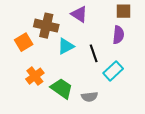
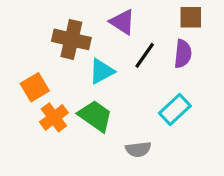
orange square: (24, 42) -> (35, 87), moved
black line: (94, 53) -> (145, 55), moved, turned 54
green trapezoid: (62, 88) -> (95, 116), moved

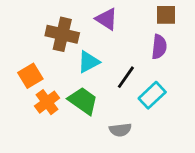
black line: (145, 55) -> (126, 77), moved

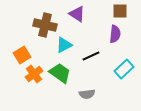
black line: (126, 77) -> (91, 56), turned 30
cyan rectangle: (152, 95) -> (124, 69), moved

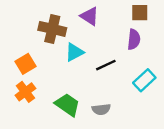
green trapezoid: (60, 73) -> (67, 105), moved
orange cross: (34, 74) -> (25, 92), moved

